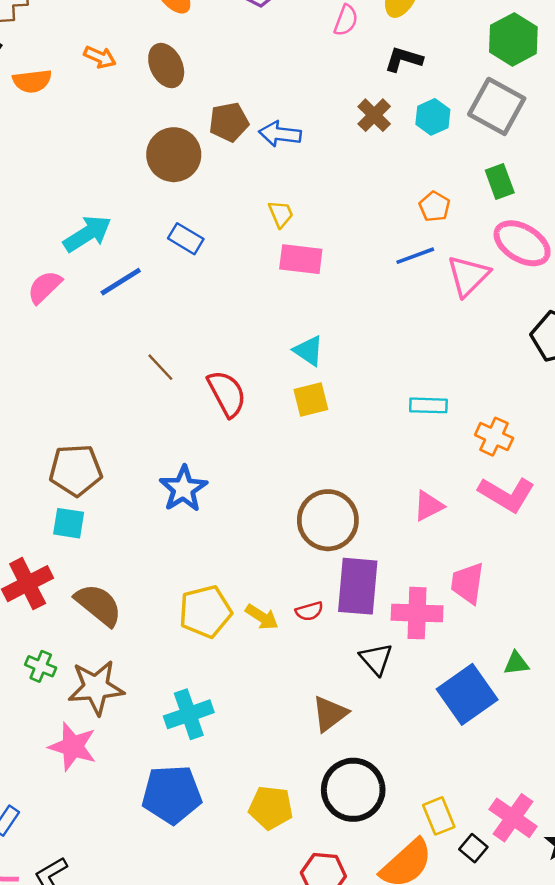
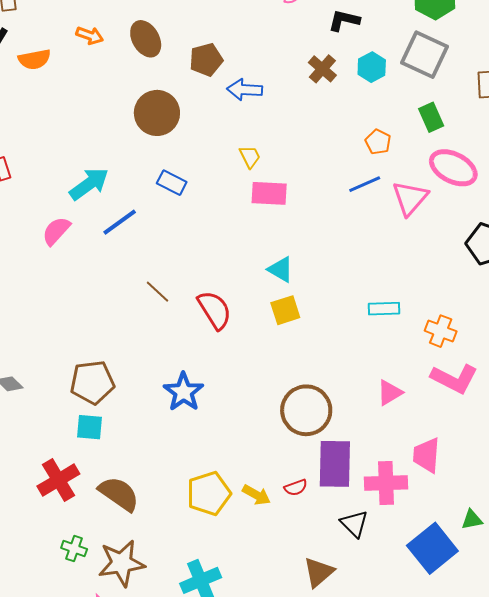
brown pentagon: (229, 122) -> (206, 60), moved

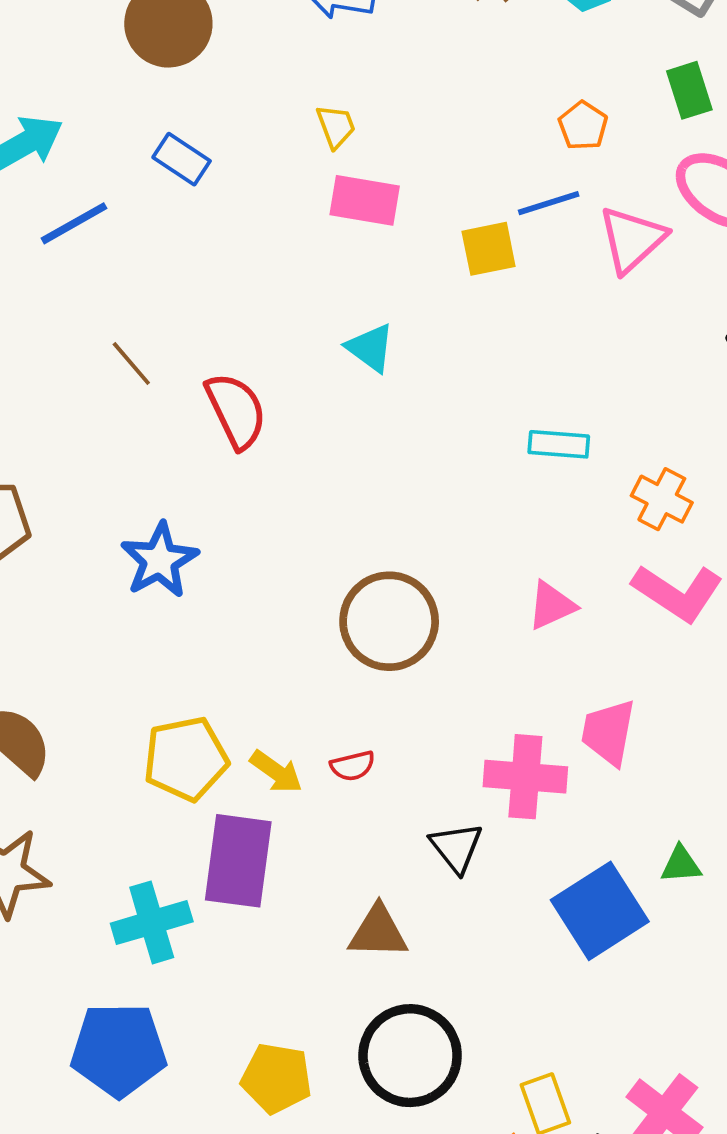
yellow square: (285, 310) -> (489, 249), moved
purple rectangle: (335, 464) -> (238, 861), moved
brown triangle: (319, 572) -> (378, 932), turned 36

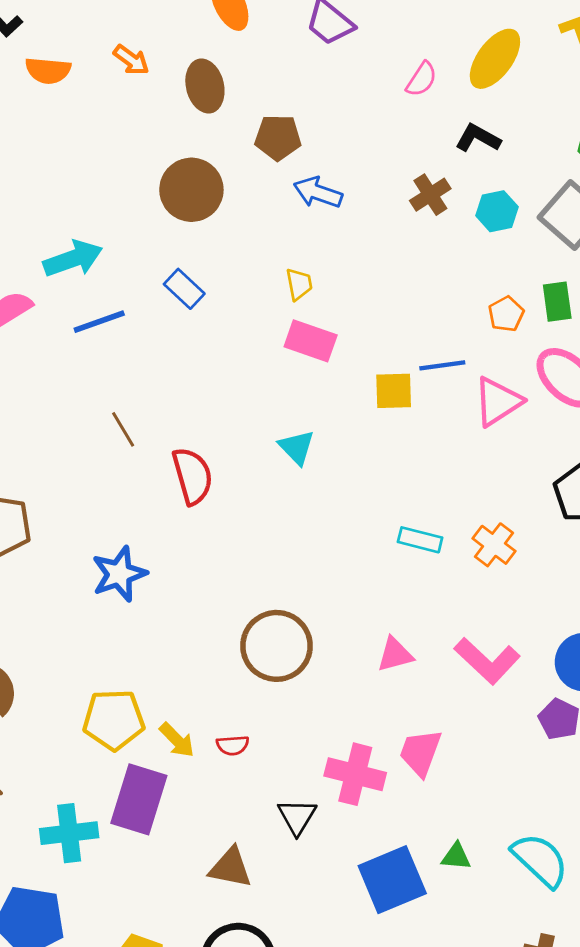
orange pentagon: (583, 126) -> (506, 314), moved
orange cross: (662, 499) -> (494, 545), moved

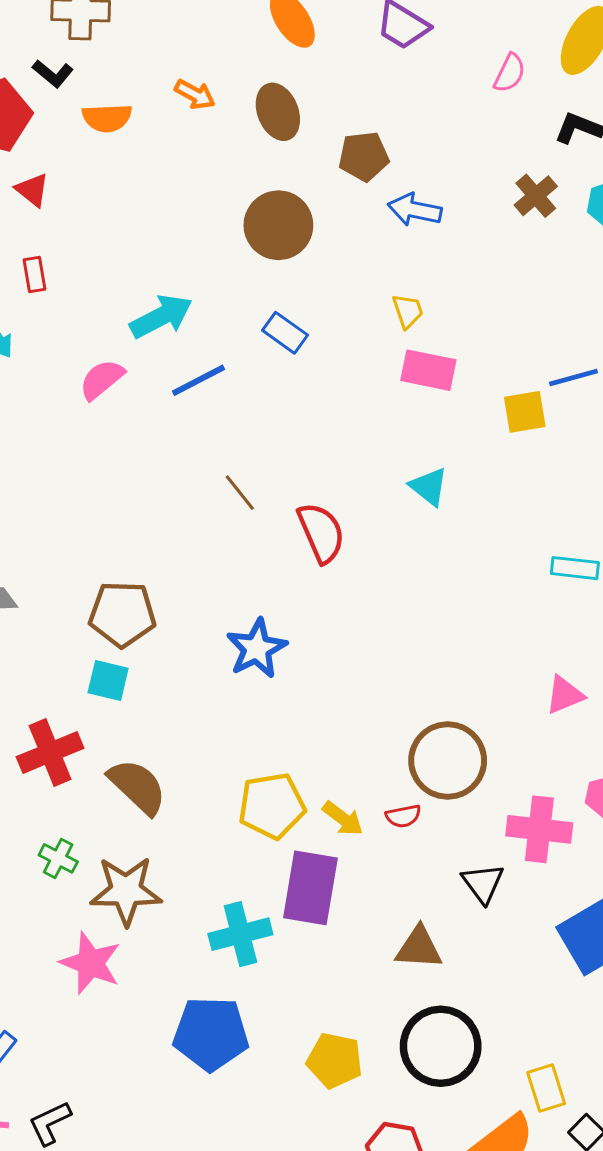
brown circle: (276, 646) -> (448, 761), moved

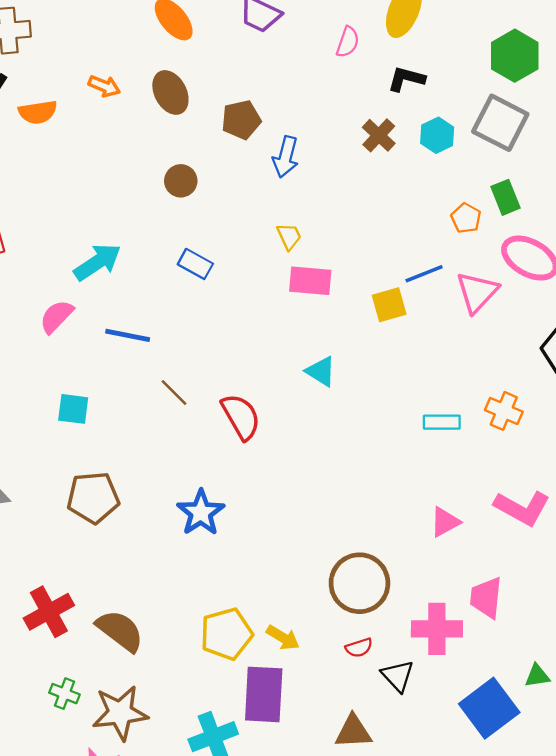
blue arrow: (415, 210) -> (286, 157), turned -81
brown circle: (278, 225) -> (181, 181), size x0.6
blue line: (198, 380) -> (128, 335), moved, turned 45
cyan square: (108, 680) -> (73, 409), moved
red semicircle: (403, 816) -> (359, 648), moved

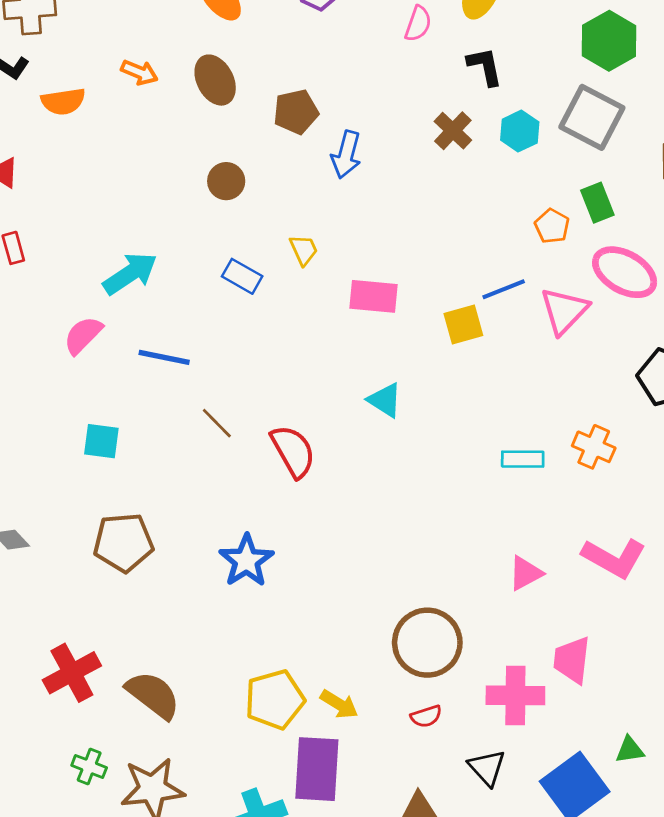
black L-shape: (406, 79) -> (485, 66), turned 63
yellow trapezoid: (289, 236) -> (304, 250), moved
black triangle: (398, 676) -> (487, 768), moved

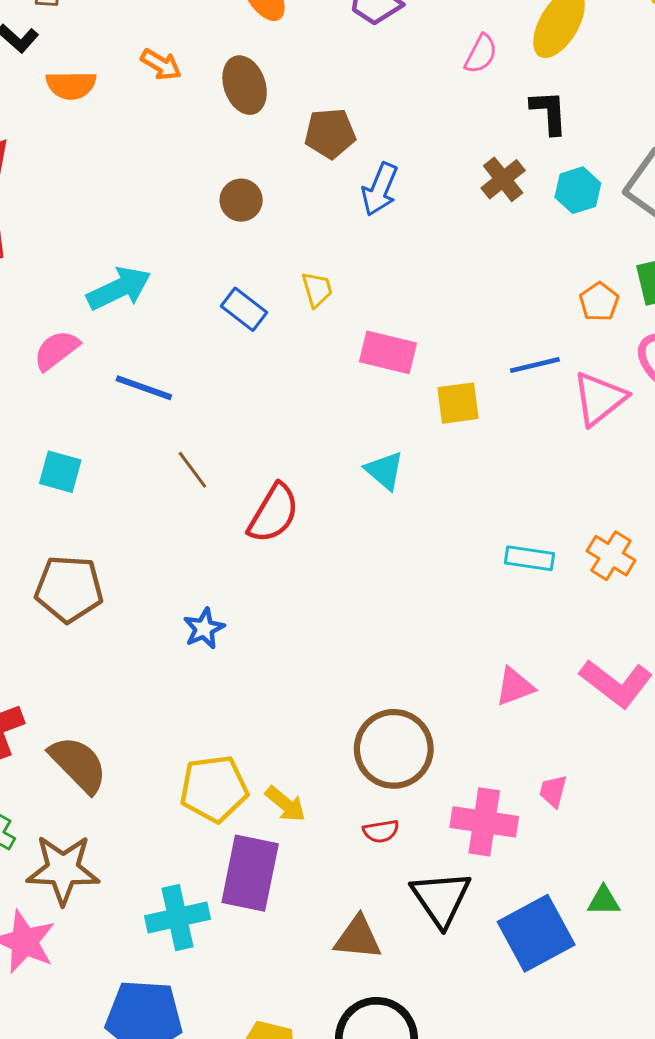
yellow square: (463, 324) -> (458, 403), moved
red semicircle: (293, 451) -> (273, 513), turned 52
blue star: (246, 561) -> (204, 628), size x0.7
pink trapezoid: (572, 660) -> (553, 791), size x0.6
black triangle: (487, 768) -> (441, 898), size x1.4

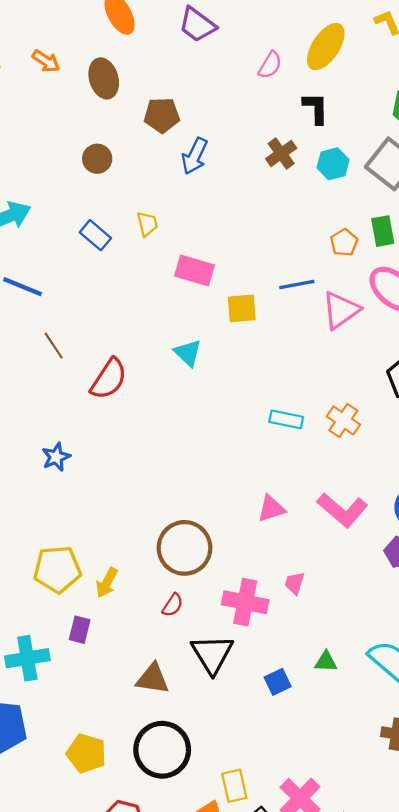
yellow arrow: (285, 804) -> (107, 583), turned 76
red semicircle: (381, 831) -> (173, 605), turned -50
purple rectangle: (250, 873) -> (80, 630), size x0.5
blue square: (536, 933) -> (278, 682), size x0.5

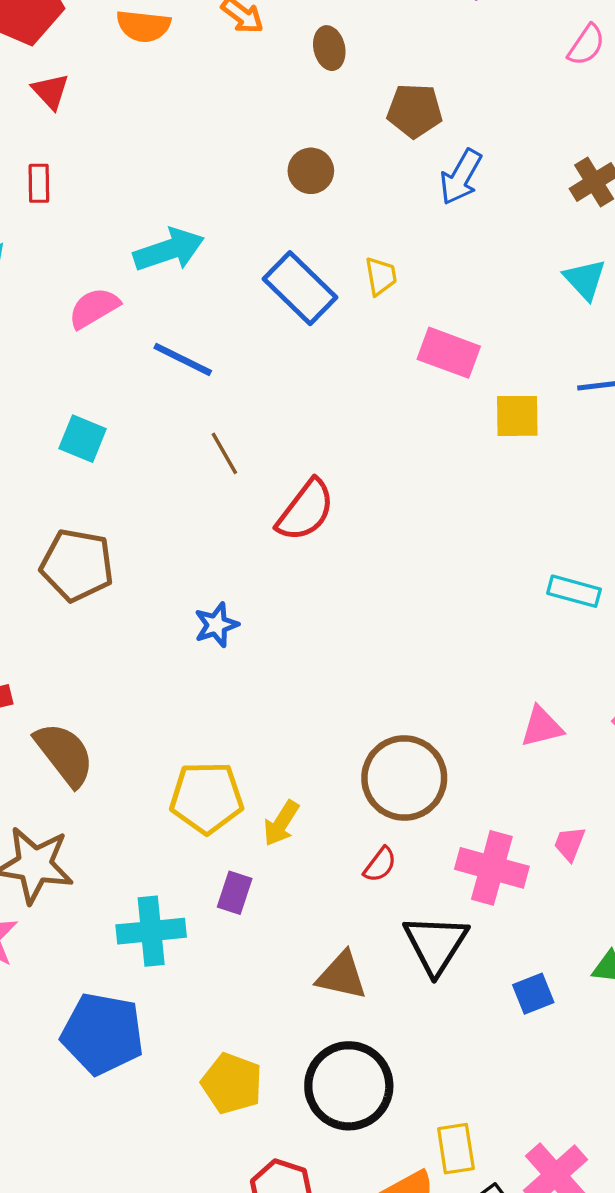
brown ellipse: (104, 78) -> (329, 48), size x0.7
blue rectangle: (95, 235) -> (300, 288), size x1.5
cyan triangle: (188, 353) -> (585, 279), moved

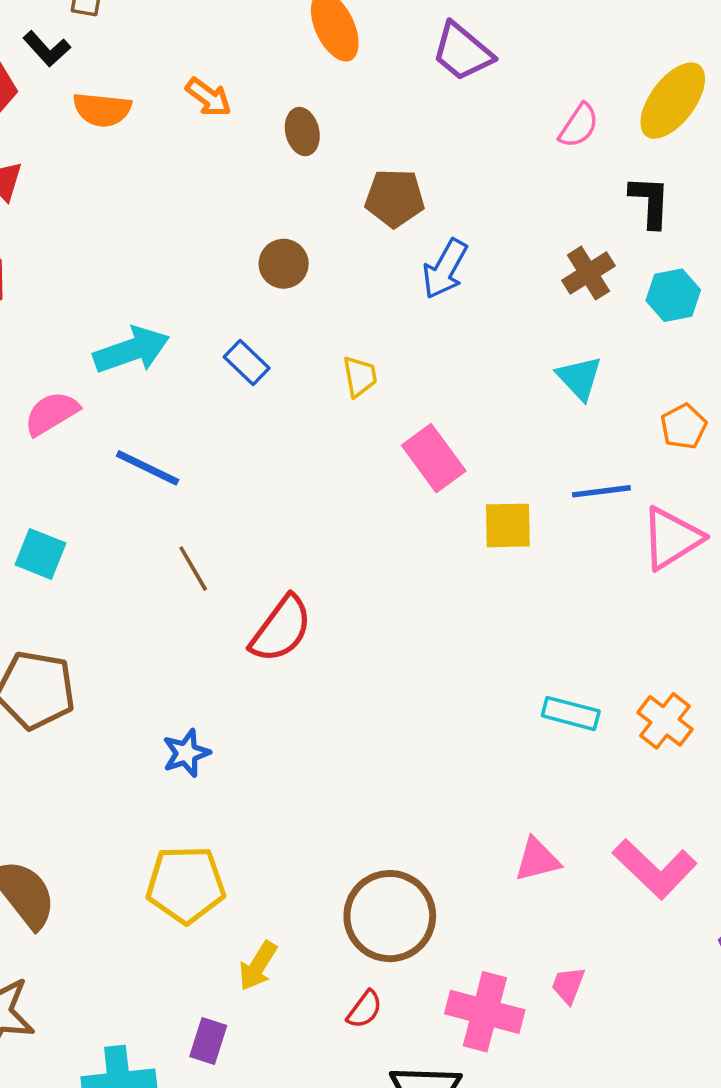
blue rectangle: (300, 288) -> (247, 363), moved, size x0.6
pink rectangle: (449, 353) -> (434, 458), turned 34
yellow pentagon: (207, 798) -> (186, 884), moved

